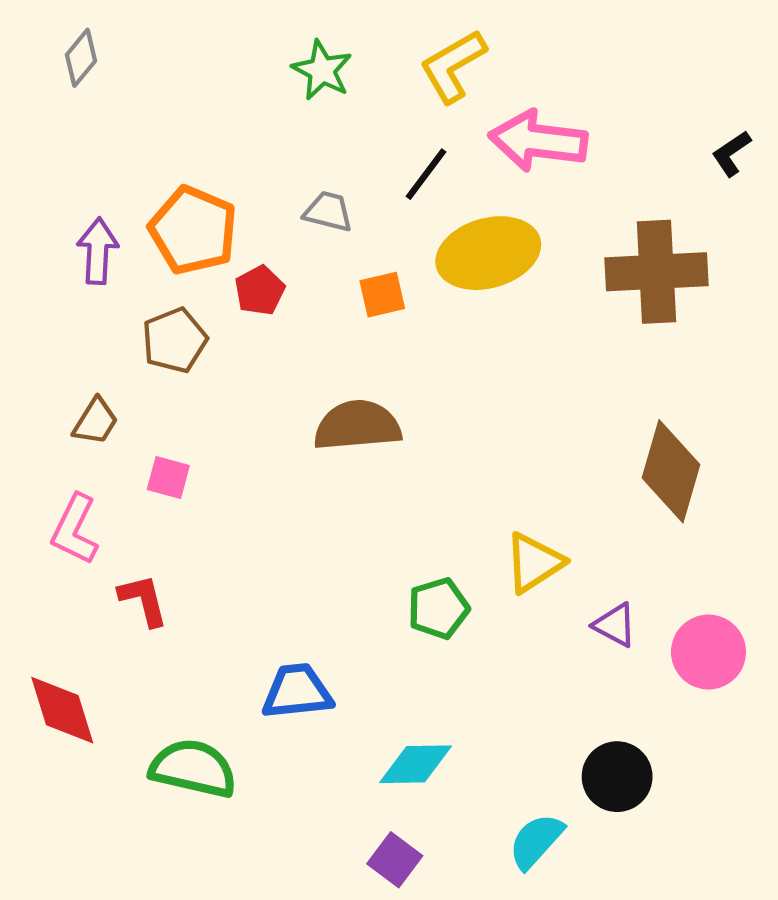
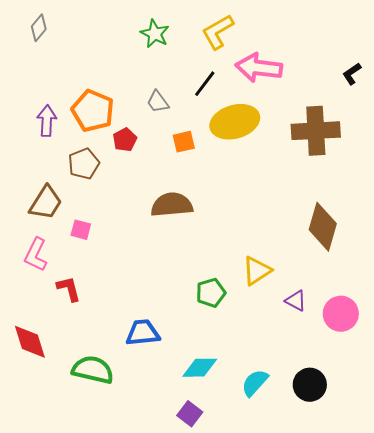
gray trapezoid: (328, 212) -> (158, 102), turned -140
brown trapezoid: (96, 421) -> (46, 203), size x1.5
black circle: (617, 777) -> (310, 385), moved
cyan semicircle: (536, 841) -> (255, 383), moved

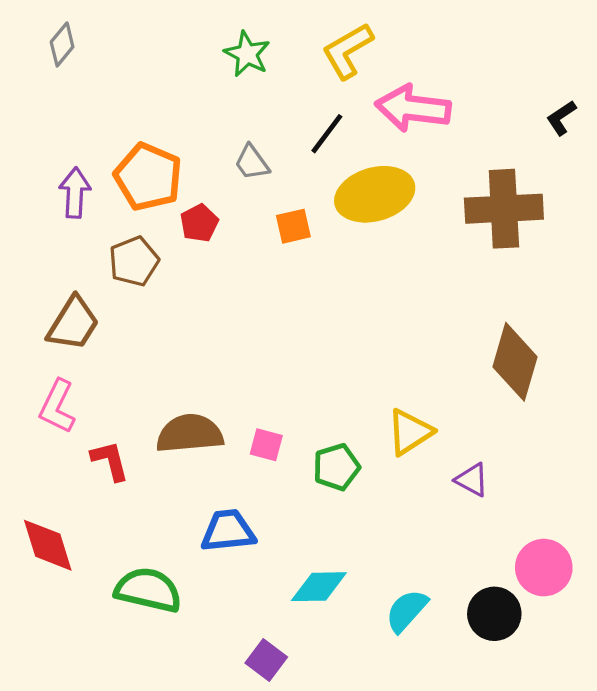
brown semicircle: (172, 205) -> (190, 434), moved
pink square: (81, 230) -> (266, 445), moved
pink circle: (341, 314) -> (544, 568), moved
purple square: (190, 414) -> (266, 660), moved

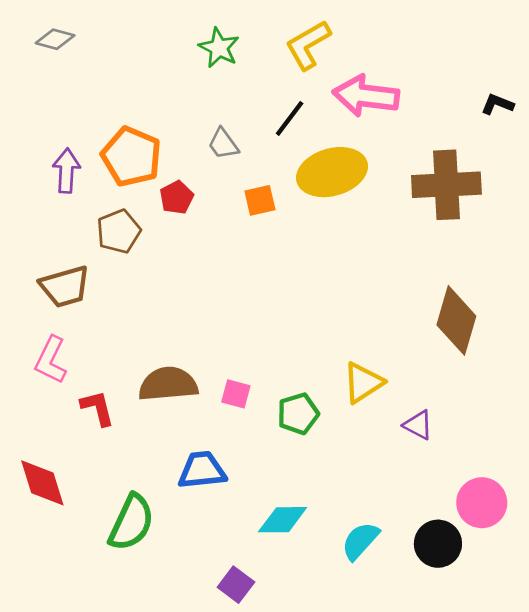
gray diamond: (62, 44) -> (55, 39), turned 66
black L-shape: (561, 118) -> (497, 104), turned 56
brown trapezoid: (73, 324) -> (65, 287), turned 42
green semicircle: (148, 590) -> (131, 522), turned 102

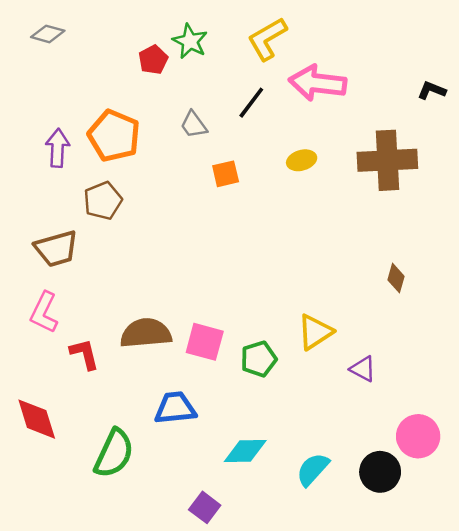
yellow ellipse: (332, 172) -> (302, 160), moved, size x0.5
red pentagon: (177, 198) -> (153, 60), moved
brown diamond: (456, 320) -> (396, 278), size x0.5
pink square: (236, 394) -> (205, 342), size x1.5

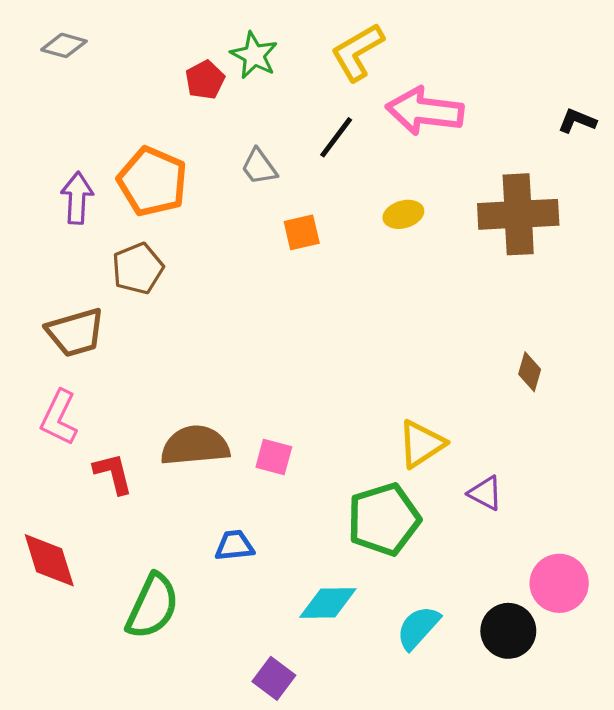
pink square: (205, 342) -> (274, 457), size x0.7
green pentagon: (259, 359) -> (384, 519), moved, size x1.5
blue trapezoid: (175, 408) -> (234, 546), size x0.7

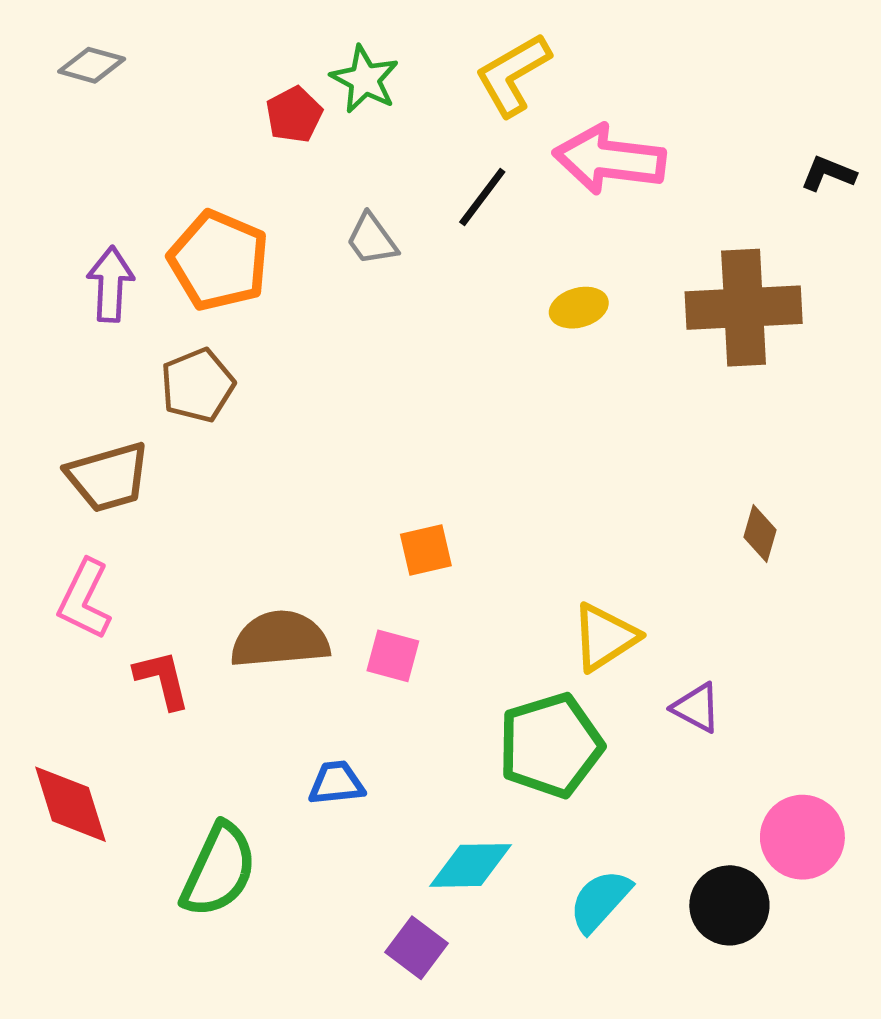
orange square: (302, 232) -> (426, 550), moved
purple square: (274, 678) -> (416, 948), moved

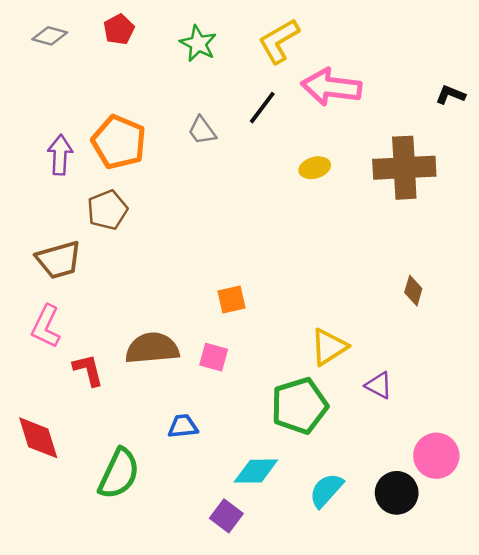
red pentagon: (294, 115) -> (119, 29), moved

